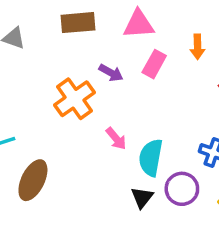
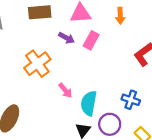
orange arrow: (198, 47) -> (120, 16), moved
purple arrow: (111, 73) -> (67, 38), moved

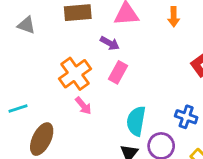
pink rectangle: (91, 40) -> (118, 72), moved
pink arrow: (65, 90) -> (83, 106), moved

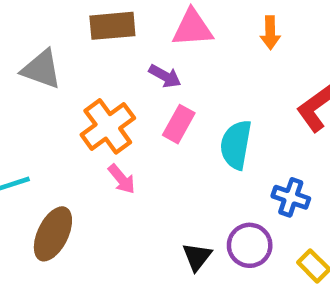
gray triangle: (26, 25) -> (42, 69), moved, size x1.4
cyan semicircle: (136, 121) -> (236, 145), moved

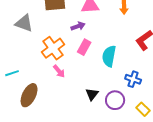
purple arrow: (165, 76) -> (78, 26), turned -48
black triangle: (197, 257) -> (92, 94), moved

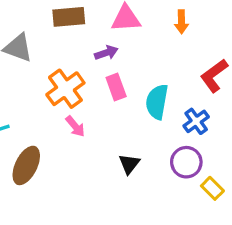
pink rectangle: (84, 47) -> (116, 87), turned -49
blue cross: (133, 79) -> (196, 121), moved, turned 35
purple circle: (115, 100) -> (186, 162), moved

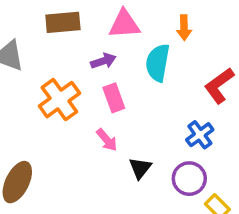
cyan semicircle: (157, 102) -> (158, 63), moved
pink arrow: (75, 126) -> (107, 140), moved
black triangle: (129, 164) -> (140, 168), moved

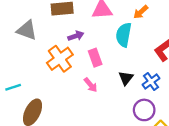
orange arrow: (184, 28) -> (141, 12), turned 49
purple arrow: (103, 61) -> (76, 36), moved
black triangle: (140, 168) -> (126, 78), moved

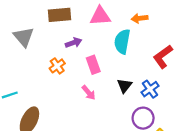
orange arrow: (141, 12) -> (140, 18), turned 35
gray triangle: (27, 30) -> (24, 37), turned 30
orange cross: (60, 59) -> (57, 66), size x0.6

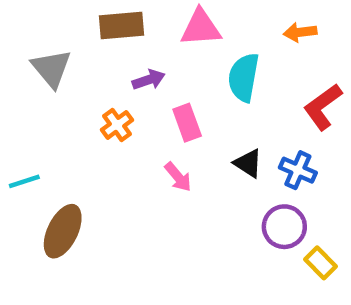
orange arrow: (140, 18) -> (300, 32), moved
black triangle: (125, 86) -> (248, 163), turned -35
blue cross: (150, 89) -> (298, 170), turned -30

